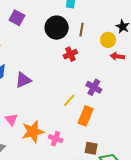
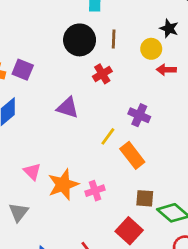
purple square: (17, 18) -> (23, 70), moved
purple triangle: (23, 80) -> (68, 108), moved, turned 48
orange rectangle: (86, 116) -> (132, 155), turned -54
pink cross: (56, 139) -> (95, 191), turned -32

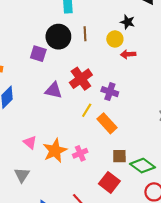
purple square: (23, 70) -> (38, 54), moved
red cross: (102, 74) -> (81, 79), moved, size x1.5

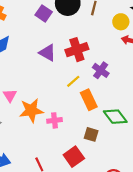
green diamond: (143, 166) -> (115, 117), moved

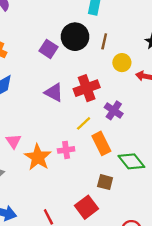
yellow circle: (121, 22) -> (122, 63), moved
orange star: (31, 110) -> (38, 157), turned -30
pink cross: (54, 120) -> (66, 150), moved

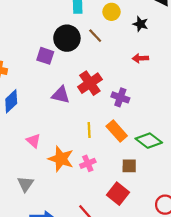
brown line: (104, 41) -> (95, 36), turned -42
yellow circle: (122, 63) -> (111, 12), moved
yellow line: (84, 123) -> (89, 130), moved, turned -35
pink triangle: (14, 141) -> (33, 141), moved
pink cross: (66, 150) -> (88, 163), moved

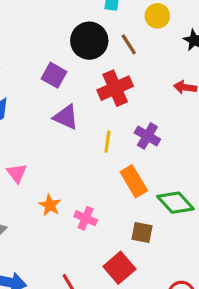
purple square: (45, 56) -> (54, 75), moved
red cross: (90, 83) -> (115, 88), moved
yellow line: (89, 130) -> (107, 142), moved
orange star: (61, 159) -> (50, 205), size x0.6
pink cross: (88, 163) -> (86, 218), turned 35

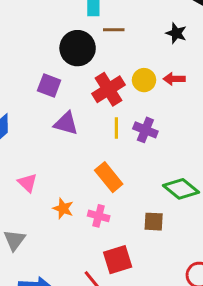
yellow circle: (157, 16) -> (144, 80), moved
brown line: (129, 44) -> (114, 30), moved, turned -50
yellow line: (107, 142) -> (116, 128), moved
orange rectangle: (134, 181) -> (109, 177), moved
red square: (119, 268) -> (118, 260), moved, turned 32

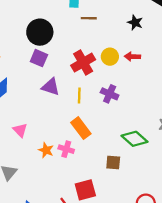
black circle: (78, 48) -> (40, 32), moved
yellow line: (116, 128) -> (79, 95), moved
pink cross: (99, 216) -> (66, 149), moved

